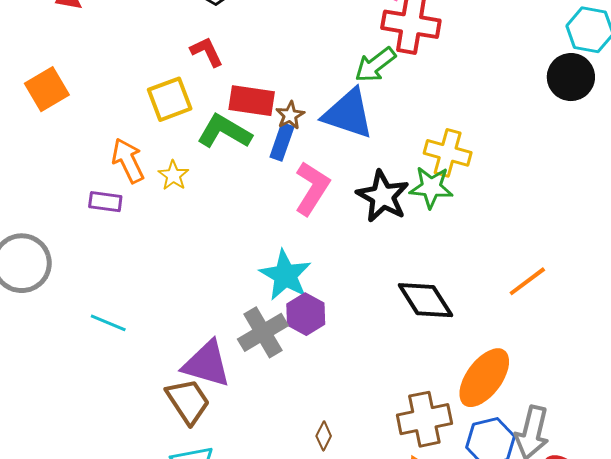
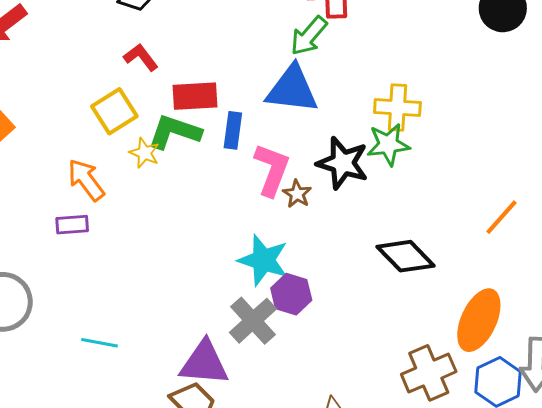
brown star: (290, 115) -> (297, 194), moved
yellow star: (173, 175) -> (144, 153), moved

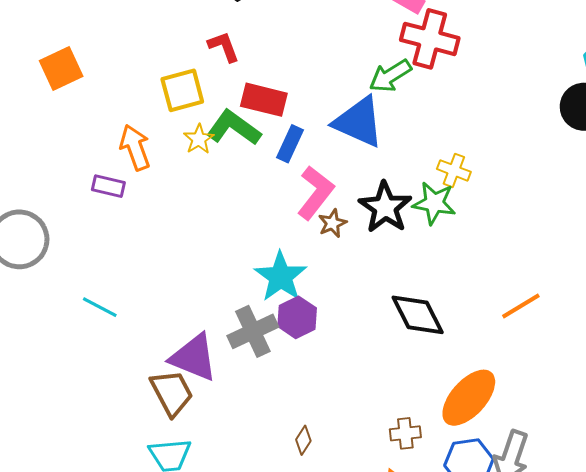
yellow cross: (397, 108) -> (454, 170), size x0.7
brown cross: (429, 373) -> (405, 433), size x0.6

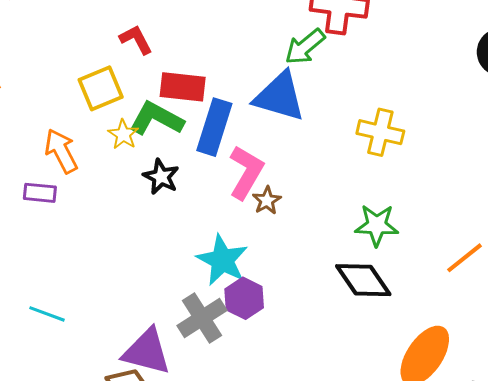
blue rectangle: (290, 144) -> (214, 127), size x1.5
yellow cross: (454, 170) -> (380, 132), size x1.4
green star: (434, 203) -> (377, 225), moved
black star: (385, 207) -> (161, 177), moved, size x0.7

